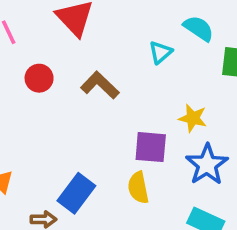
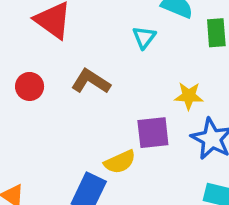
yellow semicircle: (138, 188) -> (120, 162), moved, turned -92

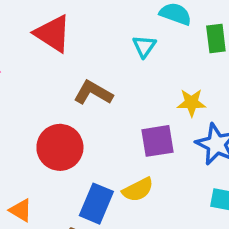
red circle: (30, 86) -> (60, 147), moved, size x1.6
yellow semicircle: (120, 162) -> (138, 190), moved

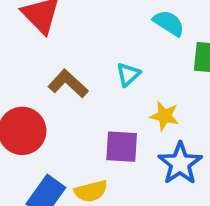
cyan triangle: (144, 46) -> (128, 74), moved

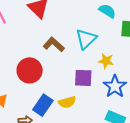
cyan triangle: (128, 74) -> (86, 39), size x1.6

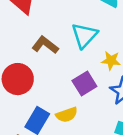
purple square: (83, 78) -> (84, 83), turned -30

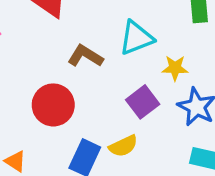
cyan triangle: (84, 35) -> (136, 38), turned 32

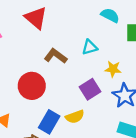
cyan triangle: (136, 38) -> (90, 47), size x0.7

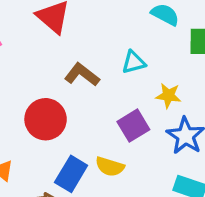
yellow semicircle: (75, 117) -> (110, 167), turned 36

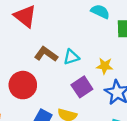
cyan triangle: (134, 62) -> (71, 57), moved

